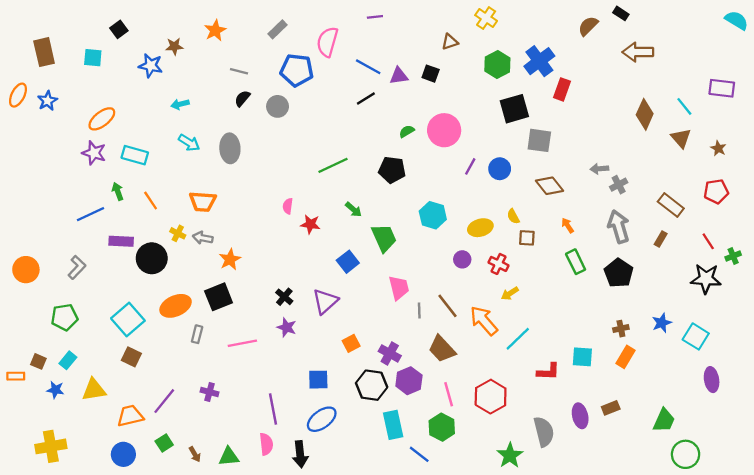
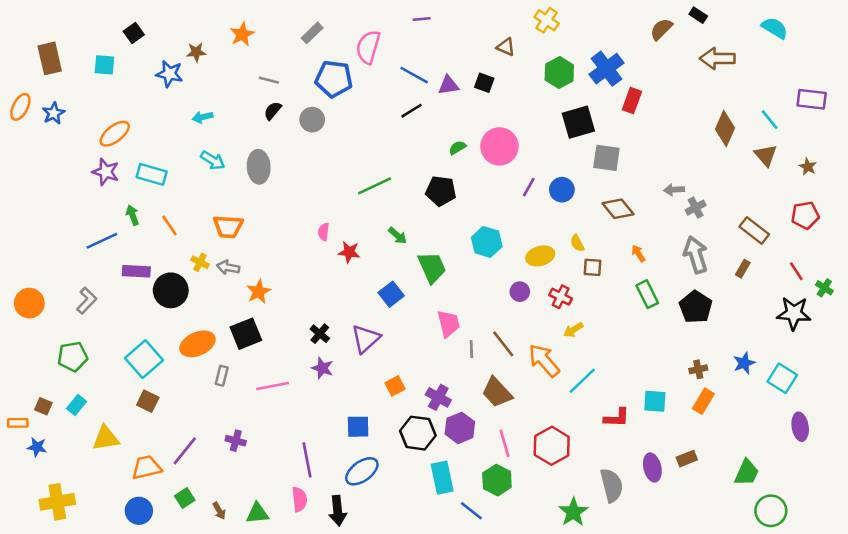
cyan semicircle: (737, 20) -> (775, 28), moved
brown triangle: (450, 42) -> (506, 47), turned 42
green cross: (733, 256) -> (824, 288), turned -35
blue star: (55, 390) -> (37, 447), moved

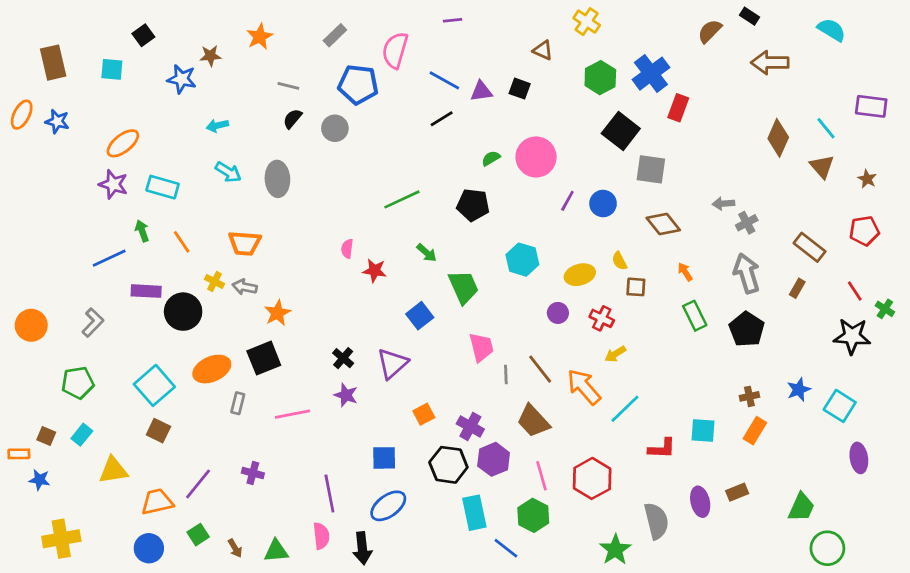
blue star: (54, 113) -> (57, 121), turned -30
black square: (578, 122) -> (621, 131), turned -36

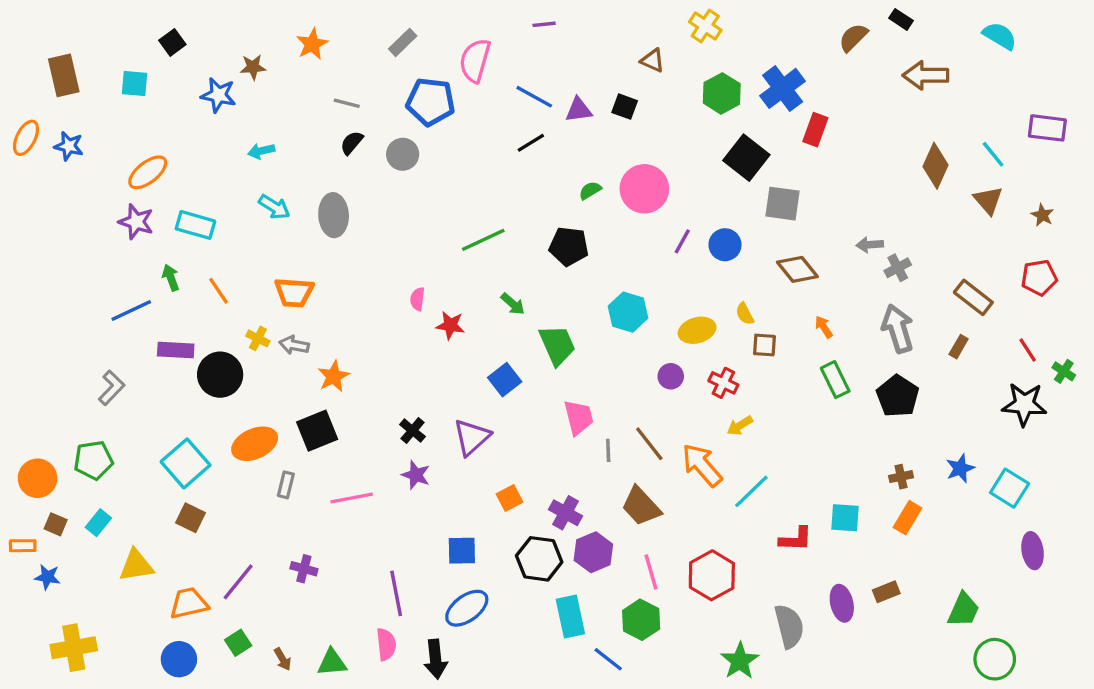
orange circle: (31, 325) -> (38, 478), moved

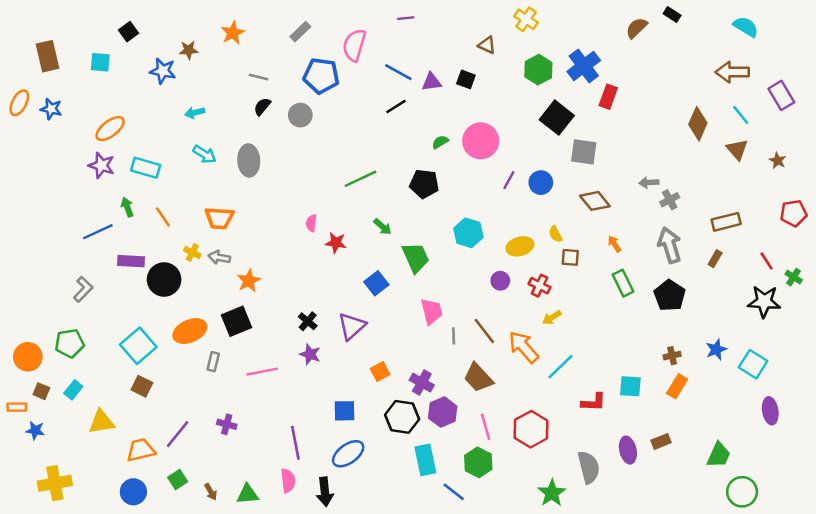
brown arrow: (926, 75) -> (732, 72), moved
purple rectangle: (1047, 128) -> (781, 95), turned 52
red pentagon: (1039, 278) -> (794, 213), moved
brown rectangle: (973, 297) -> (726, 222), turned -52

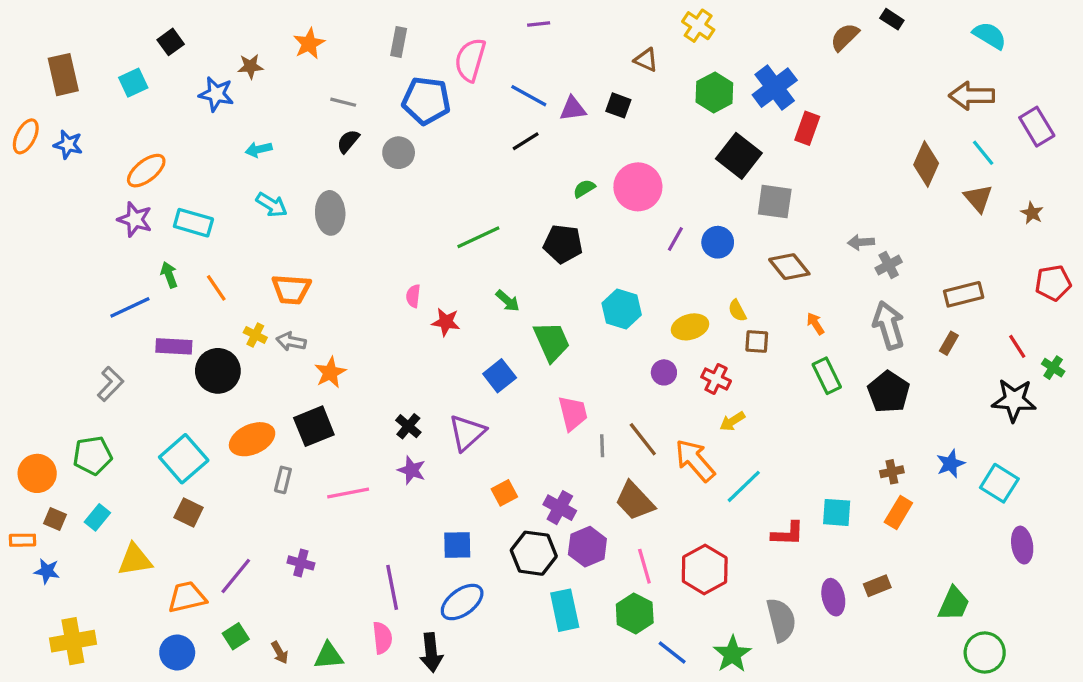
gray rectangle: (300, 32) -> (399, 42), turned -35
cyan square: (100, 62) -> (133, 83), turned -30
blue line: (454, 492) -> (672, 653), moved

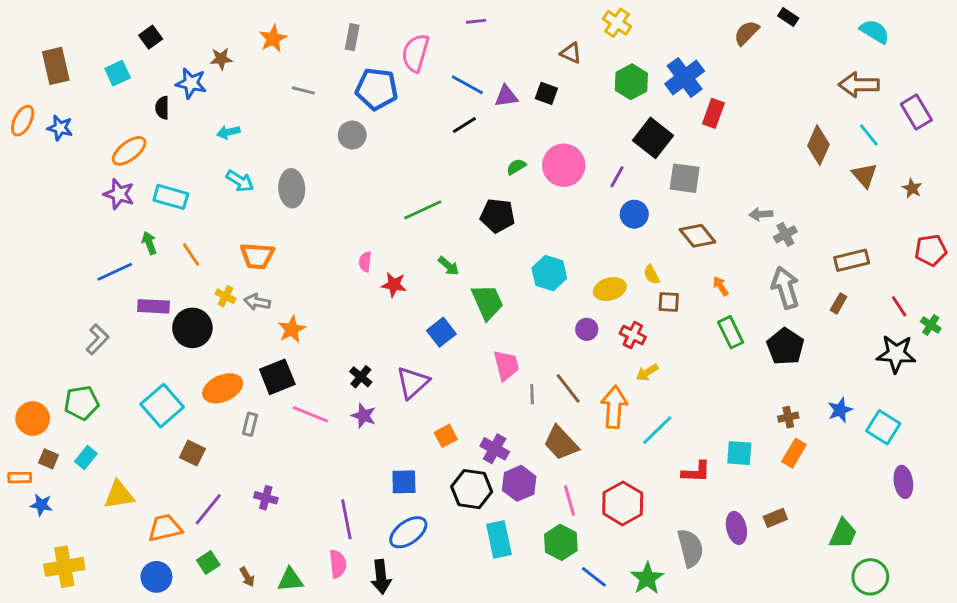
black semicircle: (348, 141) -> (162, 108), moved, turned -40
purple line: (675, 239) -> (617, 177), moved
orange arrow: (695, 460) -> (614, 407), turned 45
pink line: (348, 493) -> (310, 414), moved, turned 33
brown square: (189, 512) -> (192, 453), moved

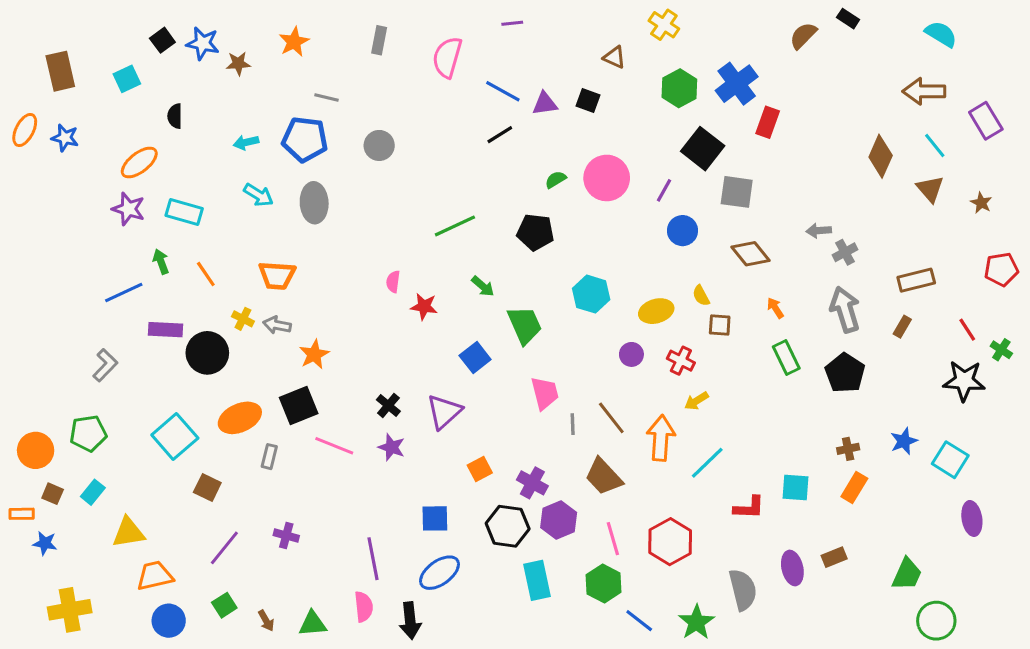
blue star: (191, 83) -> (203, 43), moved
blue pentagon: (377, 89) -> (305, 139), moved
orange trapezoid: (165, 528) -> (155, 576), moved

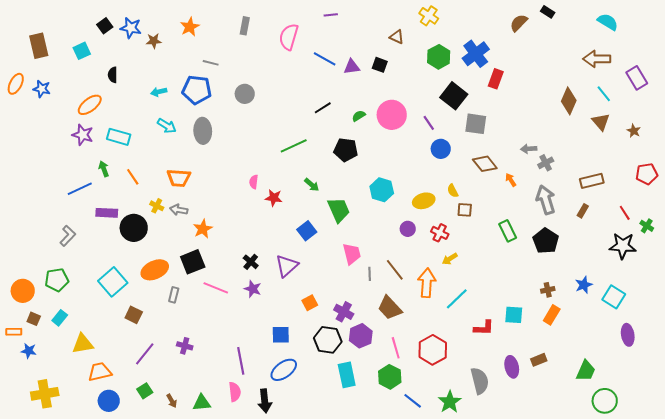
black line: (500, 135) -> (323, 108), moved
purple line: (664, 190) -> (429, 123), turned -63
orange arrow: (775, 308) -> (511, 180), moved

